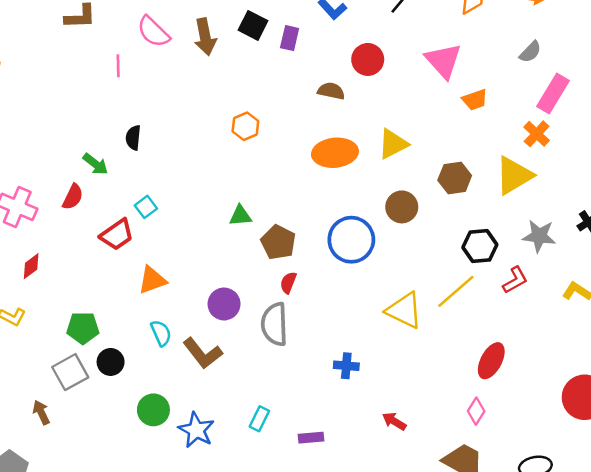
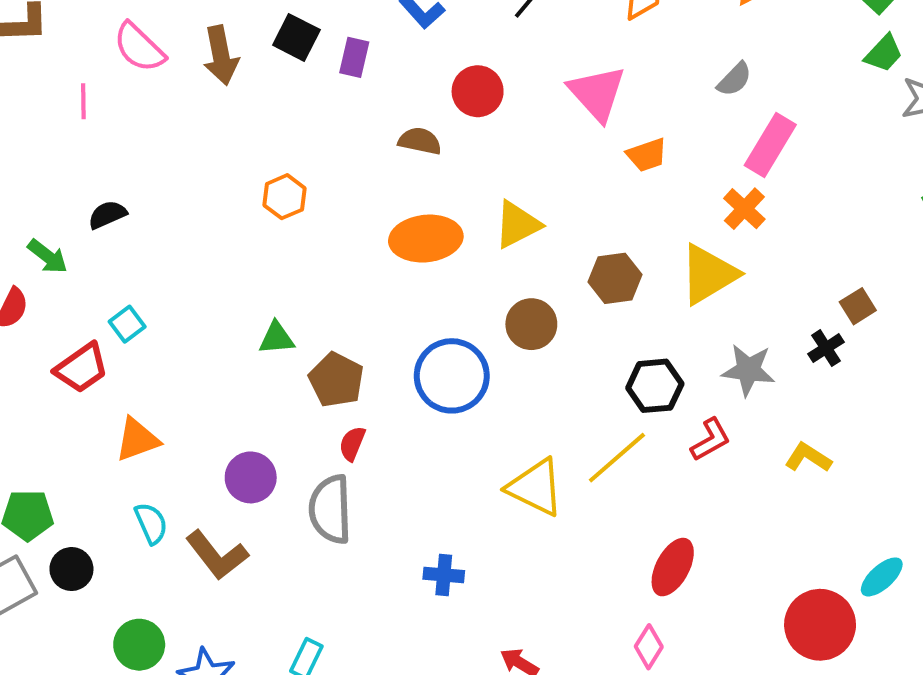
black semicircle: (133, 138) -> (107, 215), turned 60

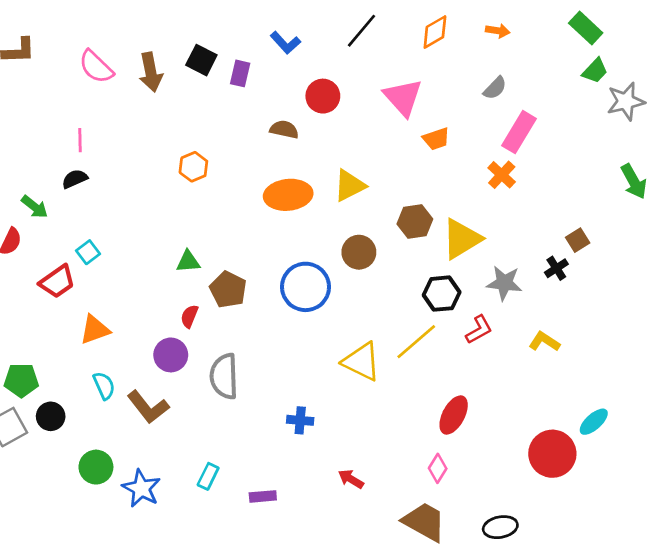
pink line: (83, 101) -> (80, 140), moved
yellow triangle: (709, 274) -> (462, 239), moved
red semicircle: (352, 444) -> (189, 316), moved

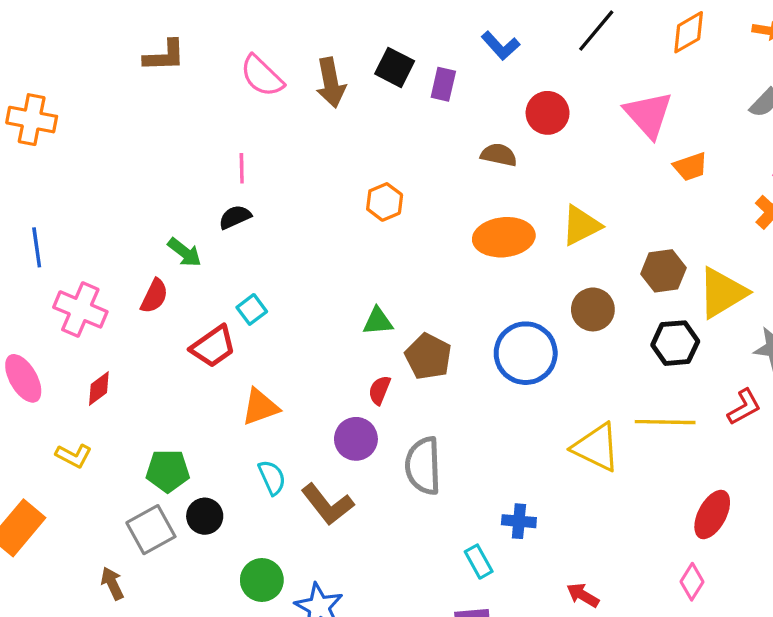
black hexagon: (442, 294) -> (675, 343), moved
yellow line: (416, 342) -> (665, 422), turned 42
cyan rectangle: (208, 476) -> (479, 562), moved, turned -55

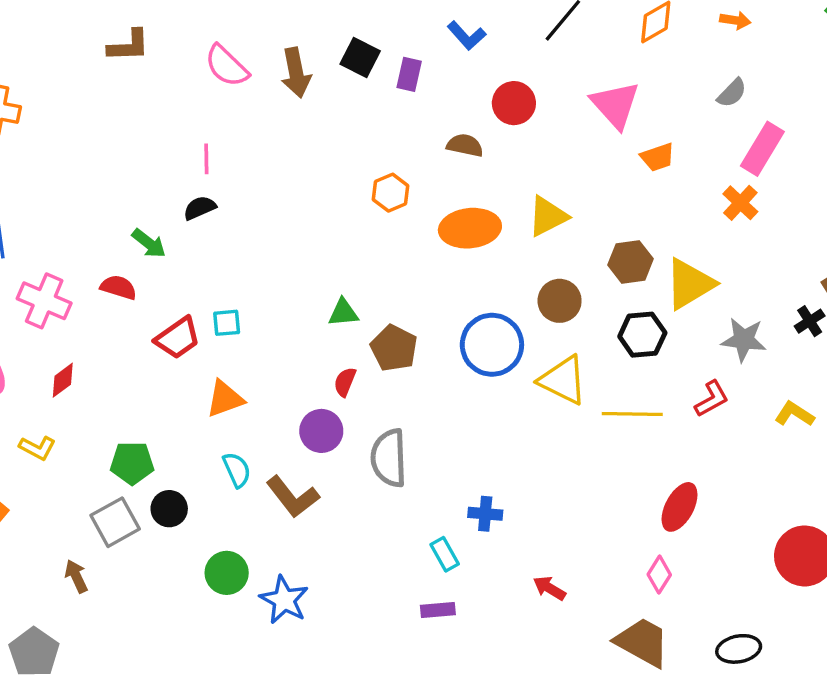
orange hexagon: (385, 202) -> (391, 193), moved
red semicircle: (154, 296) -> (118, 287), turned -99
cyan square: (252, 309) -> (227, 323), moved, turned 32
yellow triangle: (596, 447) -> (563, 380), moved

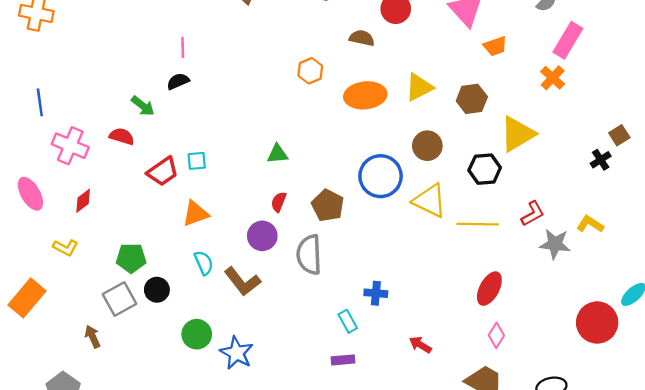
brown hexagon: (631, 262) -> (472, 99), moved
gray star: (744, 340) -> (555, 244), moved
brown pentagon: (394, 348) -> (328, 205), moved
red ellipse: (680, 507) -> (489, 289), moved

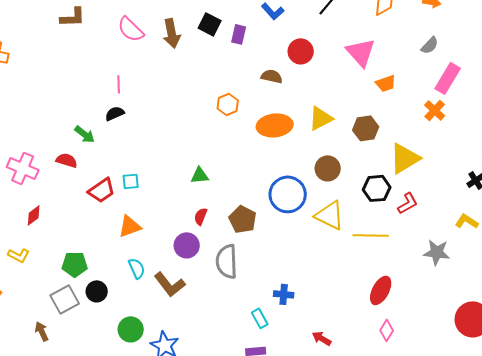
red L-shape: (533, 214) -> (408, 203), moved
yellow L-shape: (590, 224) -> (467, 221), moved

